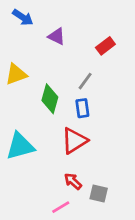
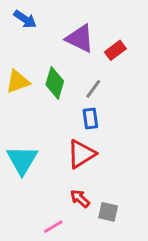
purple triangle: (57, 36) -> (80, 38), moved, size x1.5
green diamond: (50, 99) -> (55, 83), moved
cyan triangle: (20, 146) -> (22, 160), turned -44
pink line: (61, 207) -> (53, 227), moved

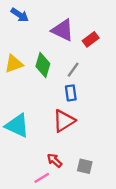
cyan triangle: (22, 160) -> (17, 125), turned -36
red arrow: (80, 198) -> (54, 160), moved

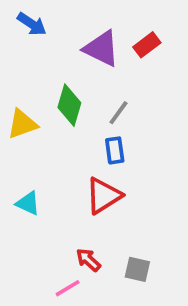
red rectangle: (91, 39) -> (147, 45), moved
yellow triangle: (14, 64) -> (22, 124), moved
cyan triangle: (17, 125) -> (28, 203), size x0.6

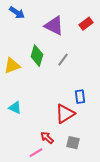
red rectangle: (147, 45) -> (86, 24), moved
blue rectangle: (115, 150) -> (80, 97), moved
red triangle: (103, 196) -> (65, 114), moved

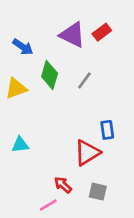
blue arrow: (17, 13) -> (23, 47), moved
red rectangle: (86, 24) -> (102, 32), moved
cyan triangle: (15, 108) -> (20, 145), turned -32

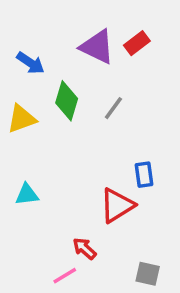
gray square: (98, 192) -> (148, 274), moved

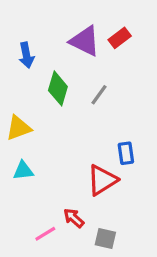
blue arrow: (31, 63) -> (26, 55), turned 45
yellow triangle: (22, 119) -> (18, 128), moved
gray square: (148, 274) -> (105, 239), moved
pink line: (65, 276) -> (45, 234), moved

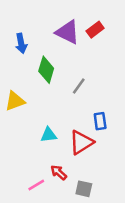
gray line: (99, 95) -> (79, 86), moved
cyan triangle: (23, 171) -> (49, 135), moved

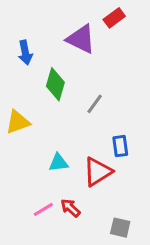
red rectangle: (95, 30) -> (114, 18), moved
pink line: (36, 185) -> (43, 209), moved
gray square: (84, 189) -> (120, 228), moved

